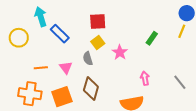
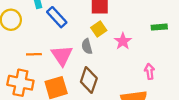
green rectangle: (152, 38) -> (159, 27), turned 48
pink triangle: (66, 68) -> (62, 55), size x1.5

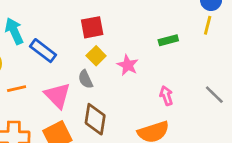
orange line: (34, 54) -> (17, 89), moved

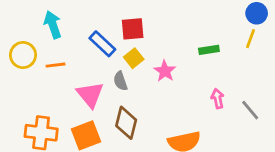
blue rectangle: (43, 51) -> (102, 44), moved
orange line: (17, 89) -> (56, 65), moved
pink arrow: (166, 96) -> (218, 99), moved

